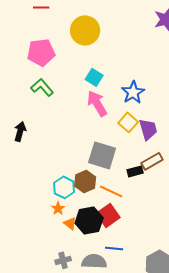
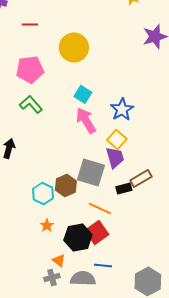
purple trapezoid: (148, 129) -> (115, 157), moved
brown hexagon: (85, 181) -> (66, 185), moved
cyan hexagon: (64, 187) -> (43, 193), moved
orange triangle: (70, 223) -> (59, 260), moved

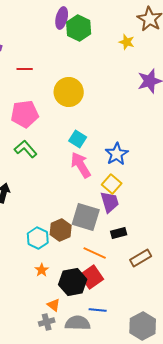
brown rectangle: (141, 178) -> (141, 258), moved

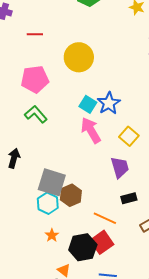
blue star: (117, 154) -> (109, 103), moved
yellow square: (112, 184) -> (129, 136), moved
gray square: (86, 217) -> (52, 182), moved

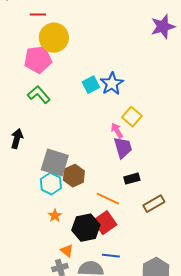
yellow circle: (79, 57) -> (54, 38), moved
cyan square: (88, 104) -> (91, 85), turned 30
pink arrow: (91, 130) -> (117, 131), moved, size x0.6

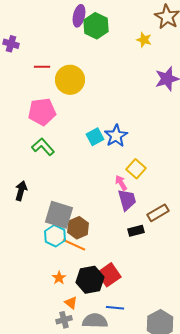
yellow circle: (54, 38) -> (70, 80), moved
orange line: (108, 199) -> (74, 245), moved
brown rectangle: (154, 204) -> (158, 213), moved
orange star: (55, 216) -> (59, 278), moved

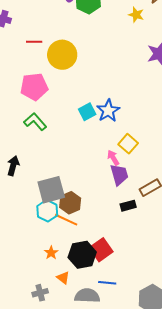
gray square: (59, 215) -> (51, 190), turned -32
gray cross: (64, 320) -> (40, 293), moved

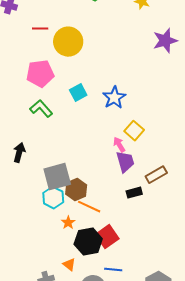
cyan square: (87, 112) -> (78, 93), moved
orange line: (66, 220) -> (89, 207), moved
orange star: (51, 253) -> (68, 223), moved

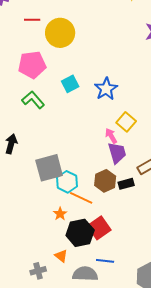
brown hexagon: (76, 190) -> (105, 181), moved
cyan hexagon: (53, 198) -> (67, 182), moved

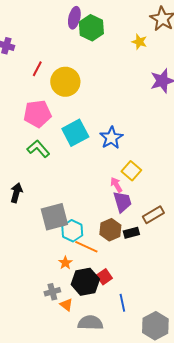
red line: (32, 20) -> (37, 69), turned -63
cyan square: (70, 84) -> (75, 133), size x1.5
red square: (99, 228) -> (104, 277), size x0.7
blue line: (105, 261) -> (122, 303), moved, turned 72
gray cross: (38, 271) -> (52, 292), moved

